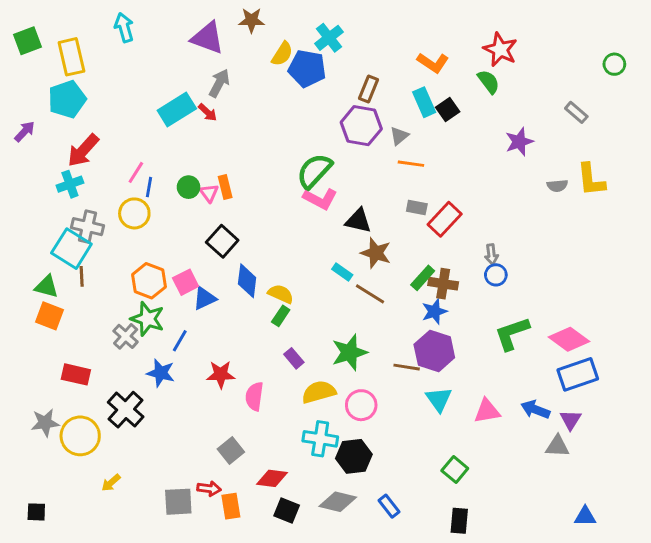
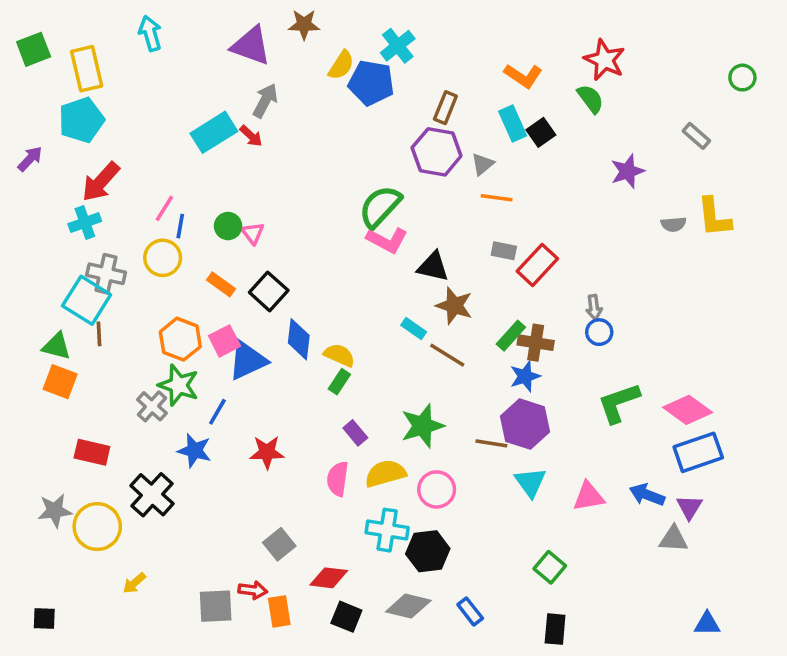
orange rectangle: (225, 187) -> (221, 284), moved, turned -40
blue triangle: (205, 298) -> (247, 360), size x1.4
pink semicircle: (254, 396) -> (338, 479), moved

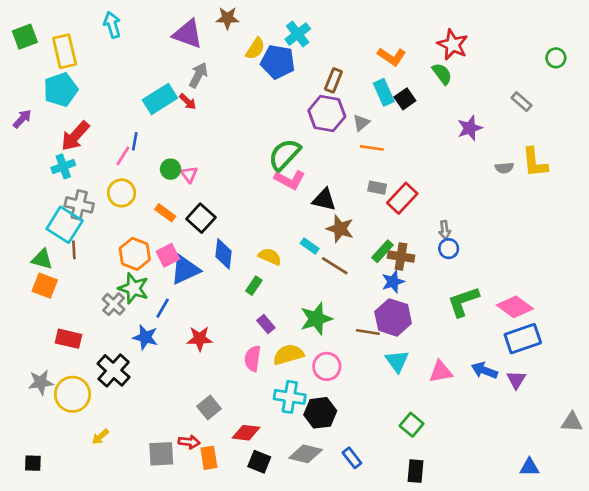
blue line: (180, 226) -> (135, 141), moved
yellow semicircle: (339, 355) -> (270, 257), moved
gray triangle: (673, 539) -> (572, 422), moved

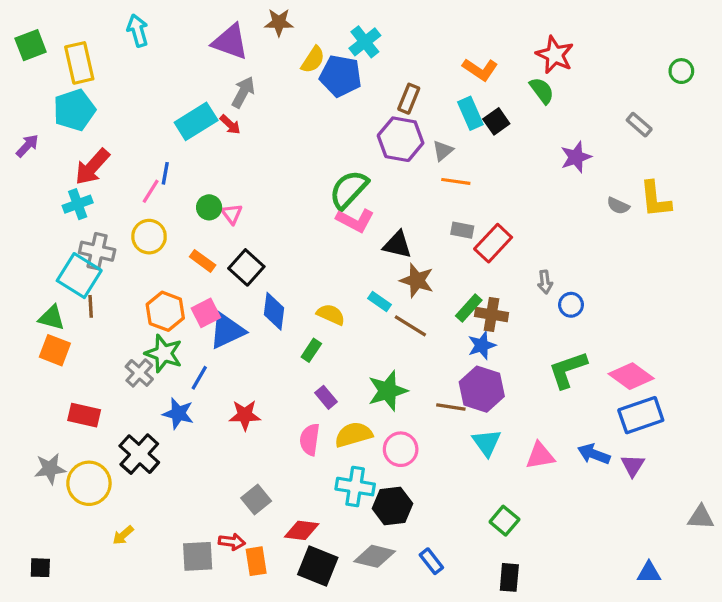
gray semicircle: (504, 168) -> (618, 206), turned 30
blue circle: (449, 249) -> (571, 305), moved
black square: (259, 462) -> (318, 566), size x1.4

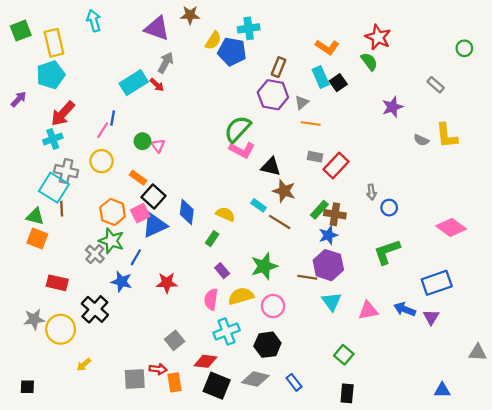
cyan cross: (365, 42) -> (249, 28), turned 30
black square: (246, 267) -> (154, 197), moved
pink diamond: (631, 376) -> (451, 227), moved
cyan cross: (355, 487) -> (227, 331), moved, turned -30

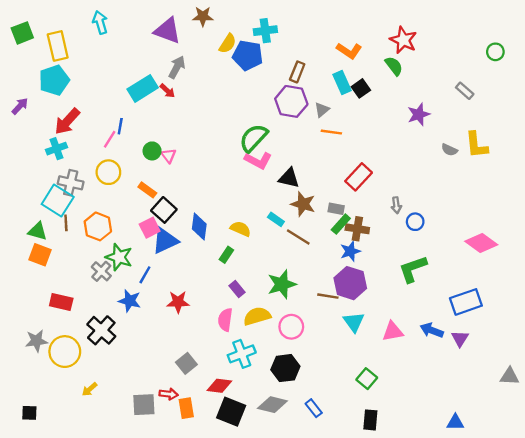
gray rectangle: (315, 157) -> (336, 209), moved
orange hexagon: (113, 212) -> (98, 226), moved
blue triangle: (442, 390) -> (455, 422), moved

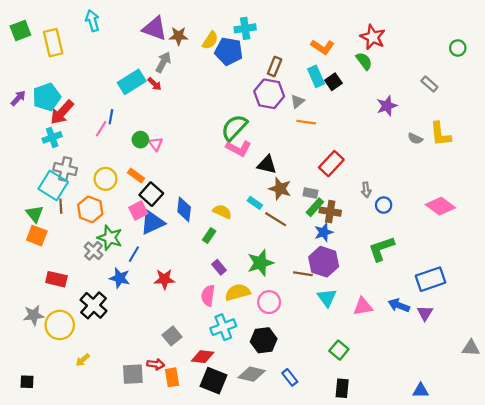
brown star: (203, 16) -> (179, 36), moved
cyan pentagon: (54, 80) -> (47, 97), moved
yellow circle: (108, 172) -> (106, 179), moved
green triangle: (38, 231) -> (35, 214), turned 36
pink diamond: (481, 243) -> (440, 206), moved

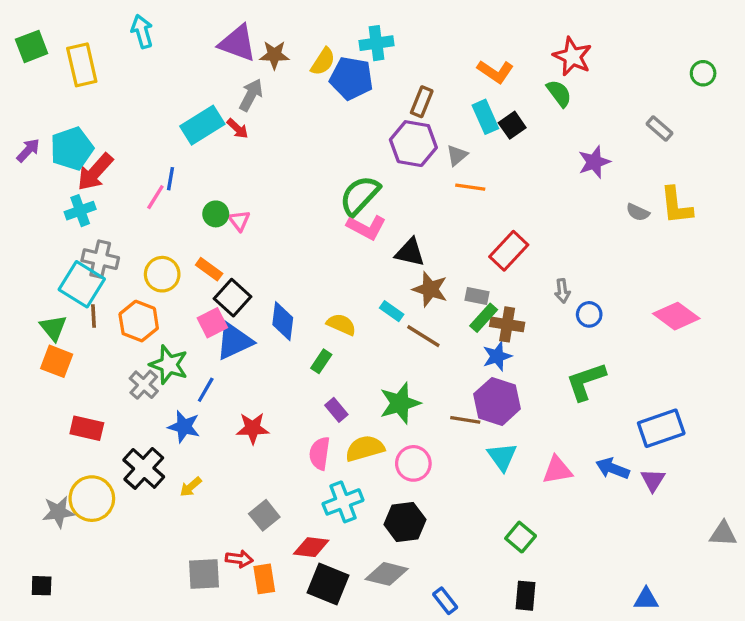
gray star: (34, 315) -> (58, 512), moved
yellow arrow: (83, 360) -> (191, 487), moved
blue rectangle: (290, 377) -> (445, 601), moved

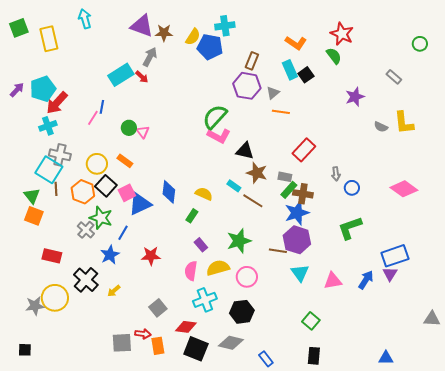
black square: (232, 298) -> (106, 186), moved
blue star: (497, 356) -> (297, 213), size x1.4
blue star: (184, 427) -> (110, 255), turned 30
blue arrow: (613, 468) -> (366, 280), turned 102
purple triangle: (653, 480) -> (390, 274), moved

